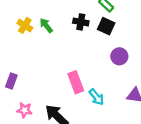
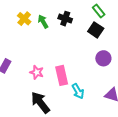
black cross: (81, 22) -> (65, 19), moved
pink star: (25, 110) -> (37, 72), moved

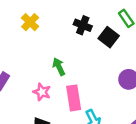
green arrow: (43, 22) -> (59, 67), moved
black square: (96, 30) -> (109, 37), moved

